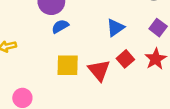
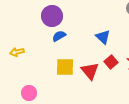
blue triangle: (115, 28) -> (103, 37), turned -42

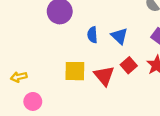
blue semicircle: (59, 36) -> (92, 35), moved, turned -64
yellow arrow: (17, 52) -> (19, 77), moved

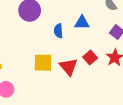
blue triangle: (119, 36) -> (82, 23), moved, turned -42

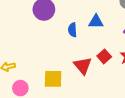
yellow square: (43, 63) -> (53, 79), moved

